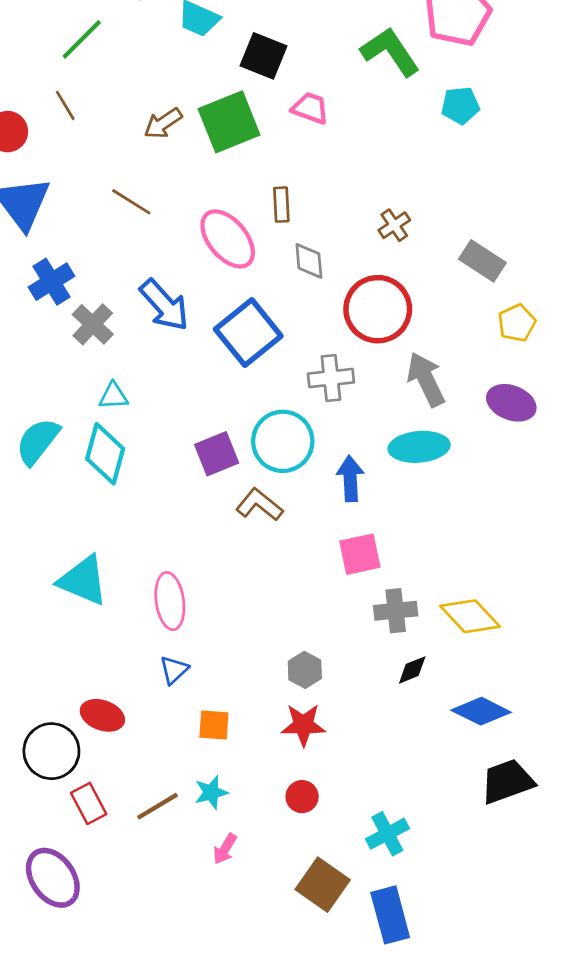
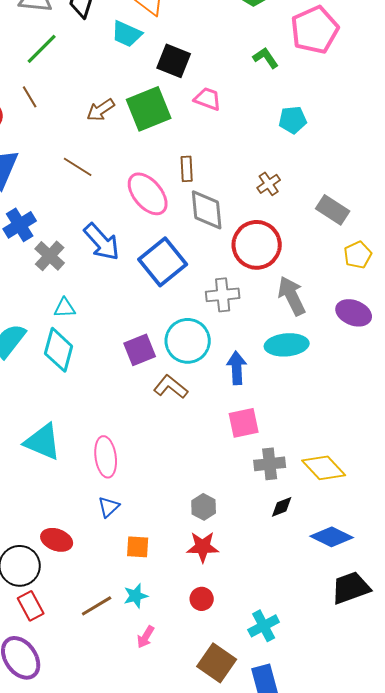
green L-shape: (390, 52) -> (266, 58), size x0.6
cyan pentagon: (460, 105) -> (293, 120), moved
gray diamond: (309, 261) -> (207, 210), size x1.5
red rectangle: (89, 803) -> (31, 606), moved

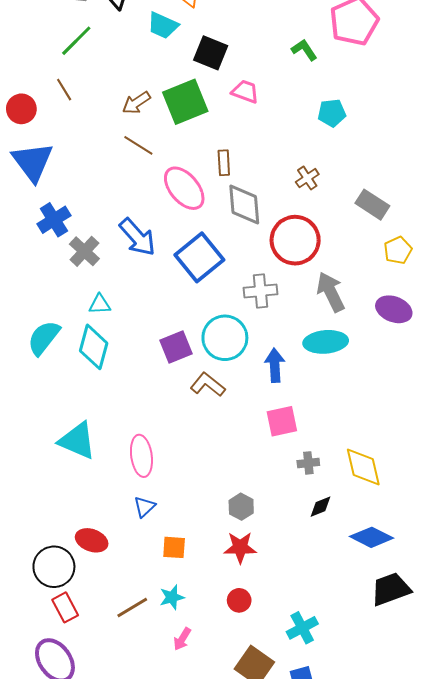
brown line: (78, 167) -> (138, 145), moved
gray cross: (270, 464) -> (308, 463), size x0.7
yellow diamond: (324, 468) -> (363, 467), turned 30

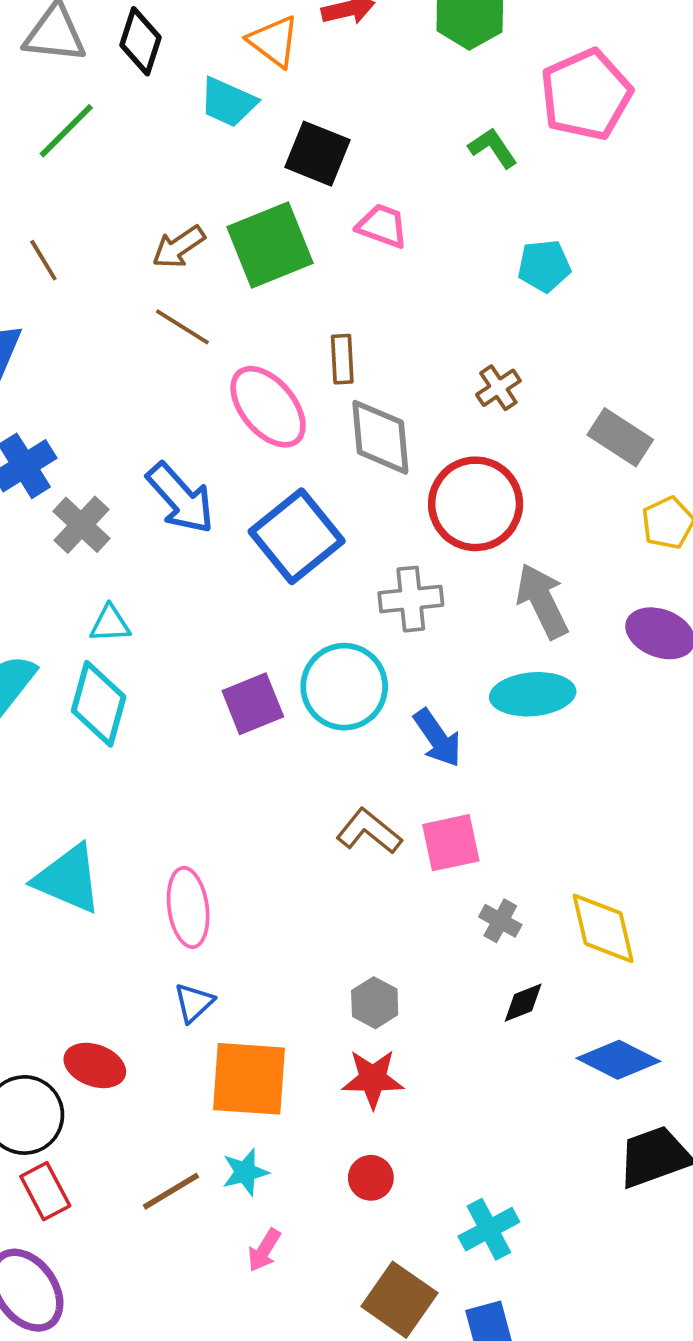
brown line: (64, 90) -> (43, 260), moved
blue arrow: (275, 365) -> (437, 738), turned 148
brown L-shape: (208, 385) -> (369, 831), moved
gray cross: (308, 463) -> (500, 921), turned 35
orange square: (174, 547) -> (249, 1079), size x1.8

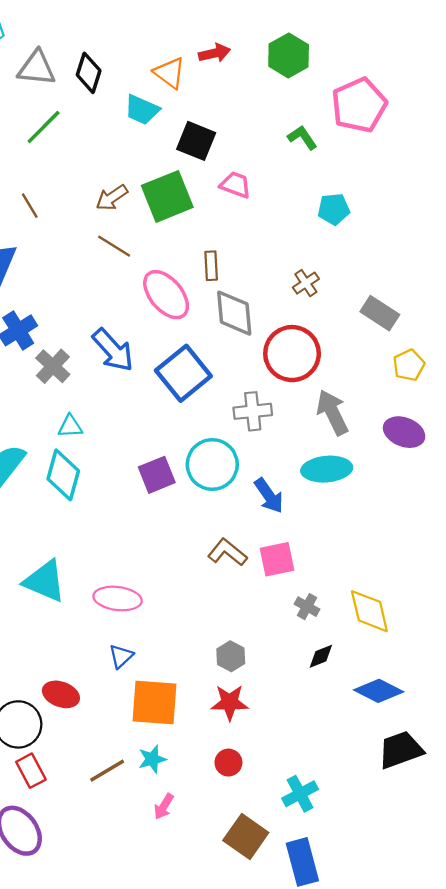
pink ellipse: (188, 907) -> (118, 598), turned -75

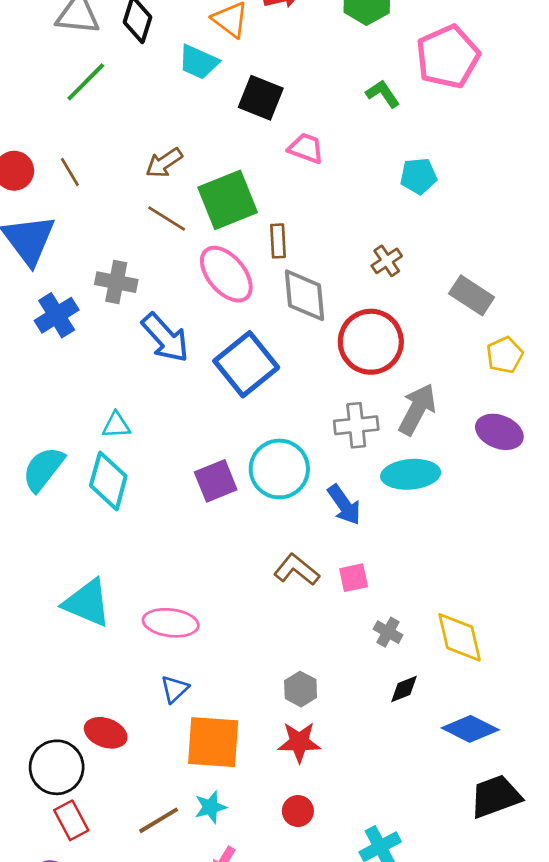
green square: (167, 196) -> (228, 200), moved
gray cross: (53, 366) -> (116, 282), moved, turned -32
gray cross: (253, 411) -> (356, 425), moved
gray arrow: (332, 412) -> (417, 409), turned 54
pink square: (277, 559) -> (354, 578), size x0.7

